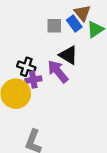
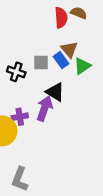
black cross: (26, 67) -> (16, 72), moved
purple arrow: (58, 71) -> (45, 108), turned 60

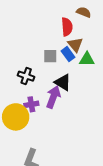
red semicircle: (61, 18) -> (67, 27), moved
green triangle: (82, 66) -> (87, 59), turned 35
black cross: (16, 72) -> (26, 76), moved

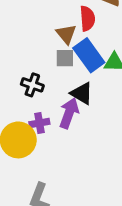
brown triangle: (75, 45) -> (66, 34), moved
blue rectangle: (68, 54) -> (89, 55), size x1.6

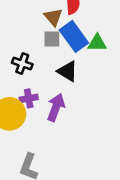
purple arrow: (69, 113) -> (56, 107), moved

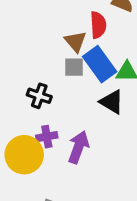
black triangle: (67, 71) -> (112, 102), moved

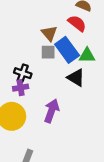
red semicircle: (98, 25) -> (77, 23), moved, turned -48
purple cross: (47, 137) -> (21, 88), moved

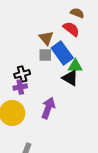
green triangle: (87, 55) -> (75, 66), moved
black cross: (23, 73) -> (22, 74), turned -35

